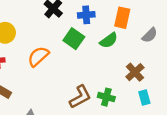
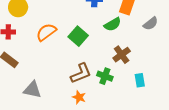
green square: (74, 39) -> (78, 36), moved
brown cross: (135, 72) -> (122, 55), moved

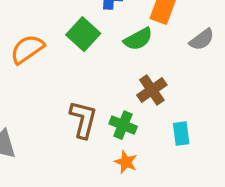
green square: (78, 36) -> (83, 34), moved
brown L-shape: (81, 73) -> (83, 119), turned -55
orange star: (79, 97) -> (126, 162), moved

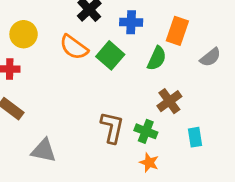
green semicircle: (138, 39) -> (157, 58), turned -35
orange semicircle: (27, 49) -> (74, 47), moved, turned -108

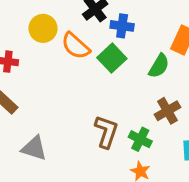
blue cross: (131, 22) -> (122, 26), moved
yellow circle: (24, 34) -> (43, 28), moved

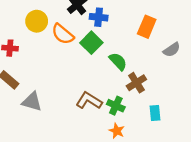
green semicircle: (159, 66) -> (118, 61), moved, turned -72
brown L-shape: (106, 132) -> (89, 101), turned -75
gray triangle: (34, 148) -> (32, 102), moved

